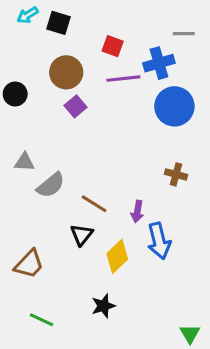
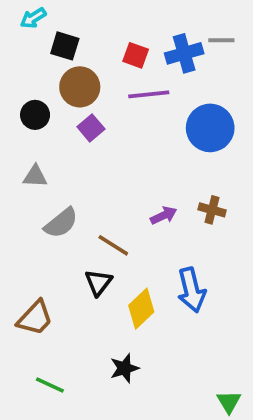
black square: (58, 23) -> (65, 46), moved
blue cross: (159, 63) -> (184, 53), moved
black circle: (15, 94) -> (35, 115), moved
gray triangle: (24, 162) -> (35, 176), moved
purple arrow: (137, 212) -> (164, 215), moved, turned -125

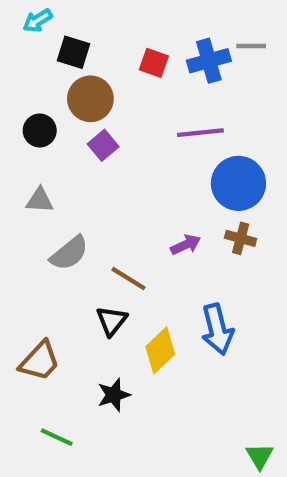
purple line: (149, 94) -> (200, 133), moved
blue circle: (210, 128) -> (238, 183), moved
black star: (124, 368) -> (114, 395), moved

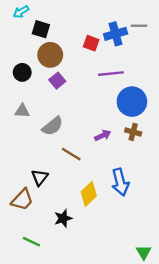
red square: (154, 63) -> (91, 43), moved
gray semicircle: (69, 253) -> (53, 126), moved
black triangle: (112, 321) -> (40, 177), moved

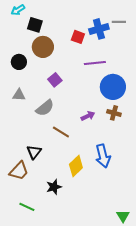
purple square: (57, 81) -> (55, 80), moved

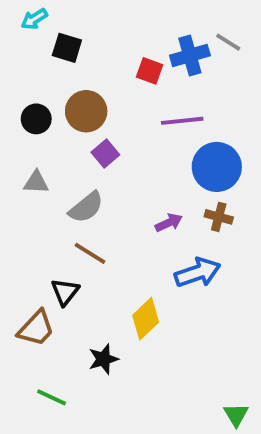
gray line: (119, 22) -> (228, 42), turned 32
brown circle: (43, 47) -> (86, 111), moved
brown line: (61, 132) -> (90, 253), moved
blue arrow: (103, 156) -> (198, 273), moved, turned -95

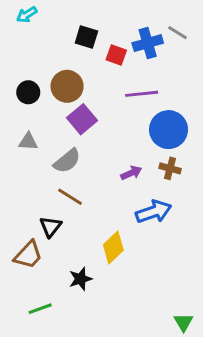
black square: (67, 48) -> (86, 37), moved
purple square: (105, 153) -> (82, 119), size x1.4
green line: (52, 397) -> (40, 309), turned -45

